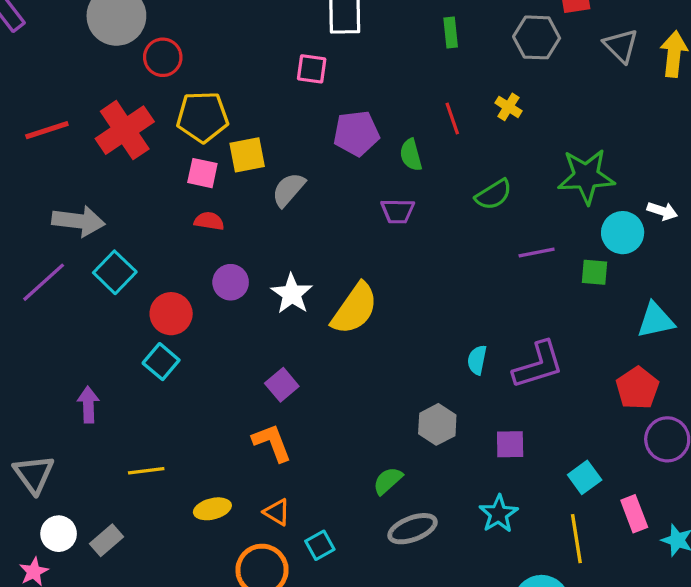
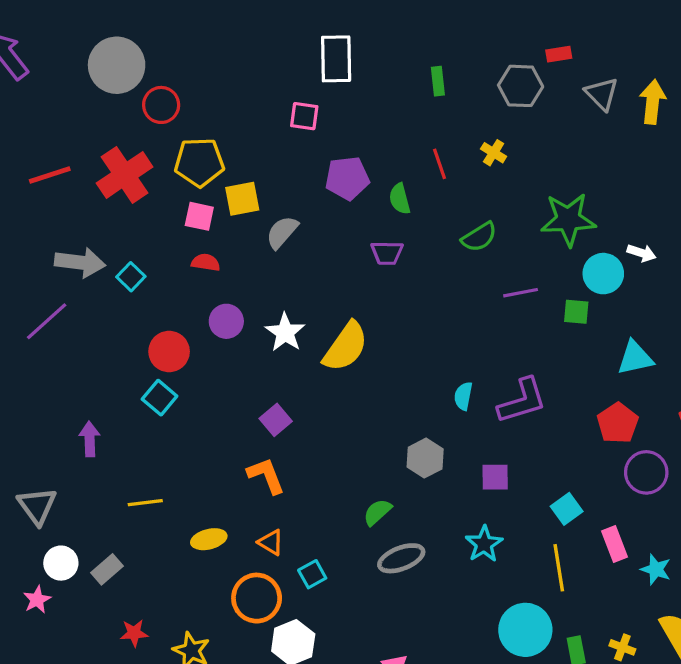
cyan square: (115, 272) -> (131, 277), moved, size x0.7

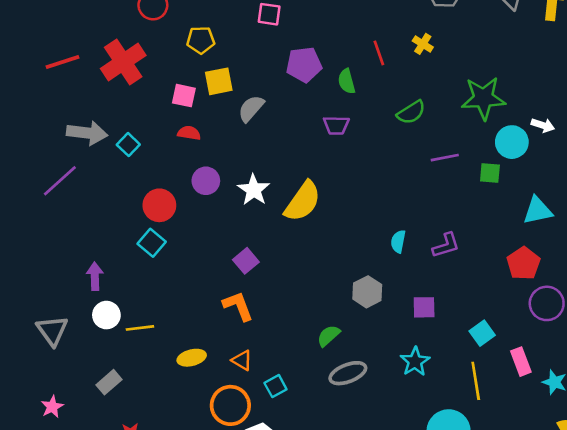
yellow pentagon: (199, 162) -> (201, 40), moved, size x0.7
purple L-shape: (522, 401) -> (446, 245), size x0.7
white circle: (61, 563) -> (106, 315), moved

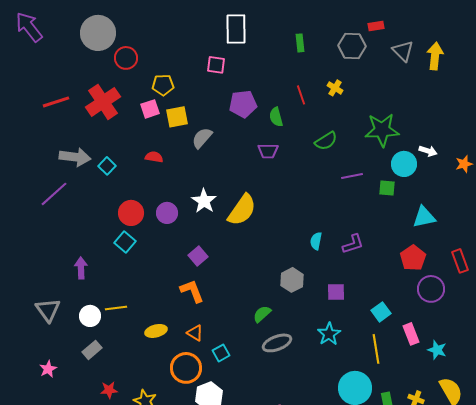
pink square: (184, 96) -> (150, 109), moved, turned -30
purple circle: (206, 181) -> (167, 213), moved
white circle: (106, 315) -> (90, 316), moved

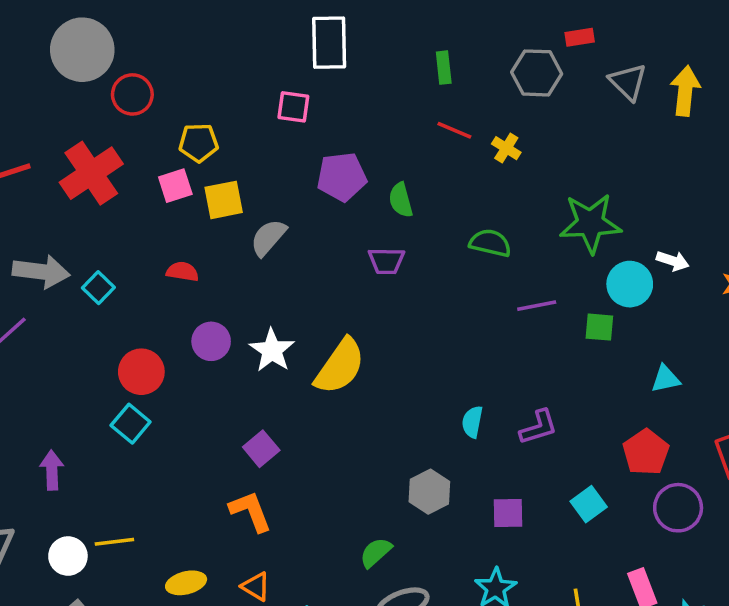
red line: (301, 95) -> (454, 130), moved, turned -48
green semicircle: (326, 141) -> (490, 243), turned -135
purple circle: (167, 213) -> (211, 341), moved
cyan triangle: (424, 217) -> (666, 379), size x0.7
cyan square: (381, 312) -> (589, 504), moved

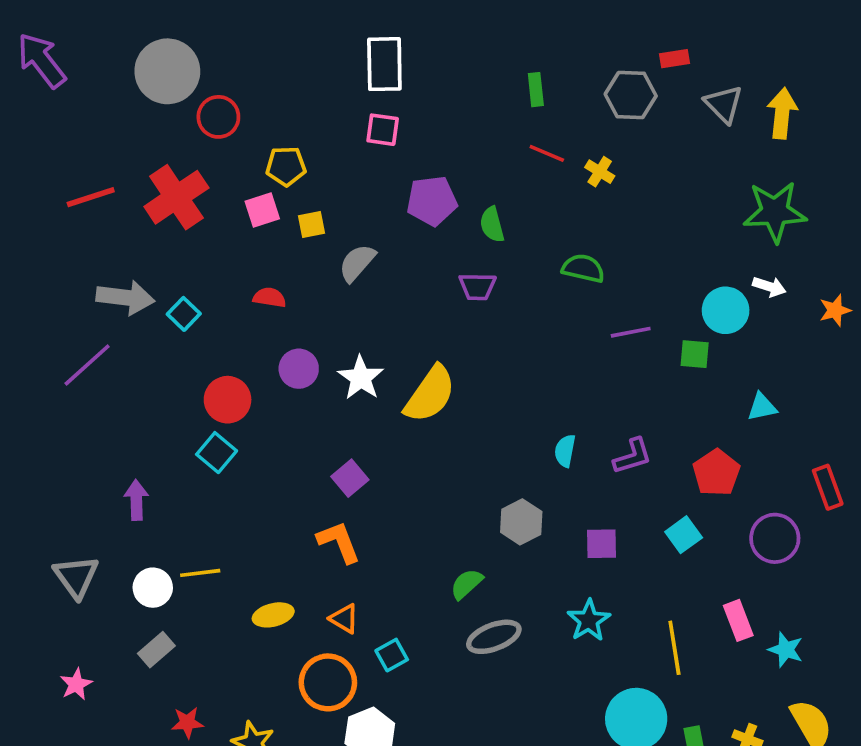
white rectangle: (329, 43) -> (384, 64), moved
yellow square: (224, 200) -> (311, 225), size x0.7
green star: (590, 223) -> (775, 212), moved
red pentagon: (646, 452) -> (716, 473), moved

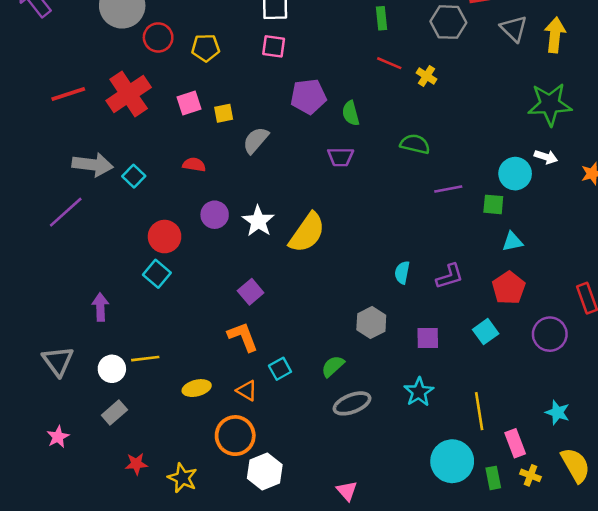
yellow pentagon: (286, 166) -> (206, 48), moved
cyan triangle: (762, 407) -> (513, 242), moved
pink rectangle: (738, 620) -> (515, 443), moved
cyan square: (392, 655) -> (280, 369), moved

